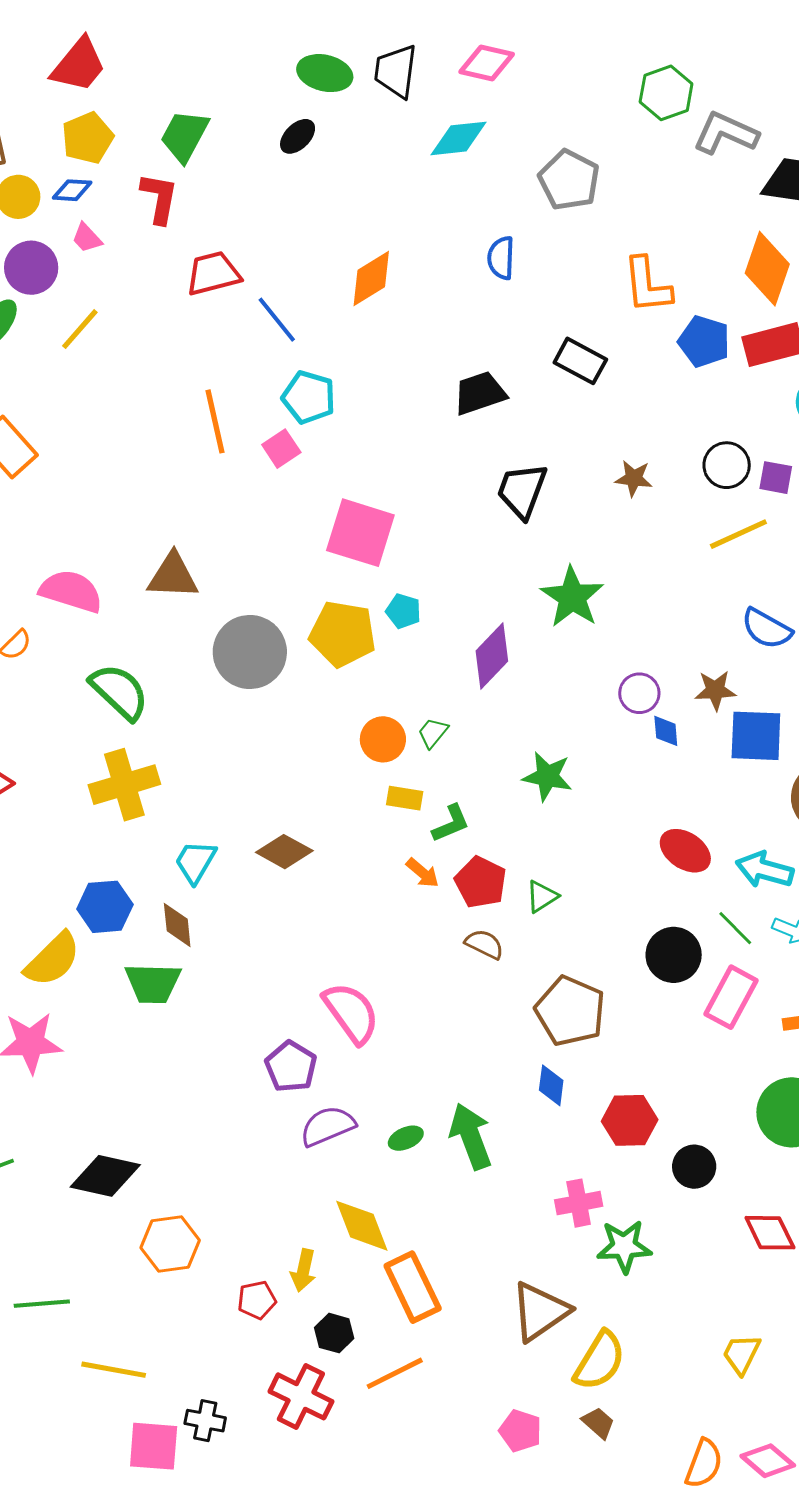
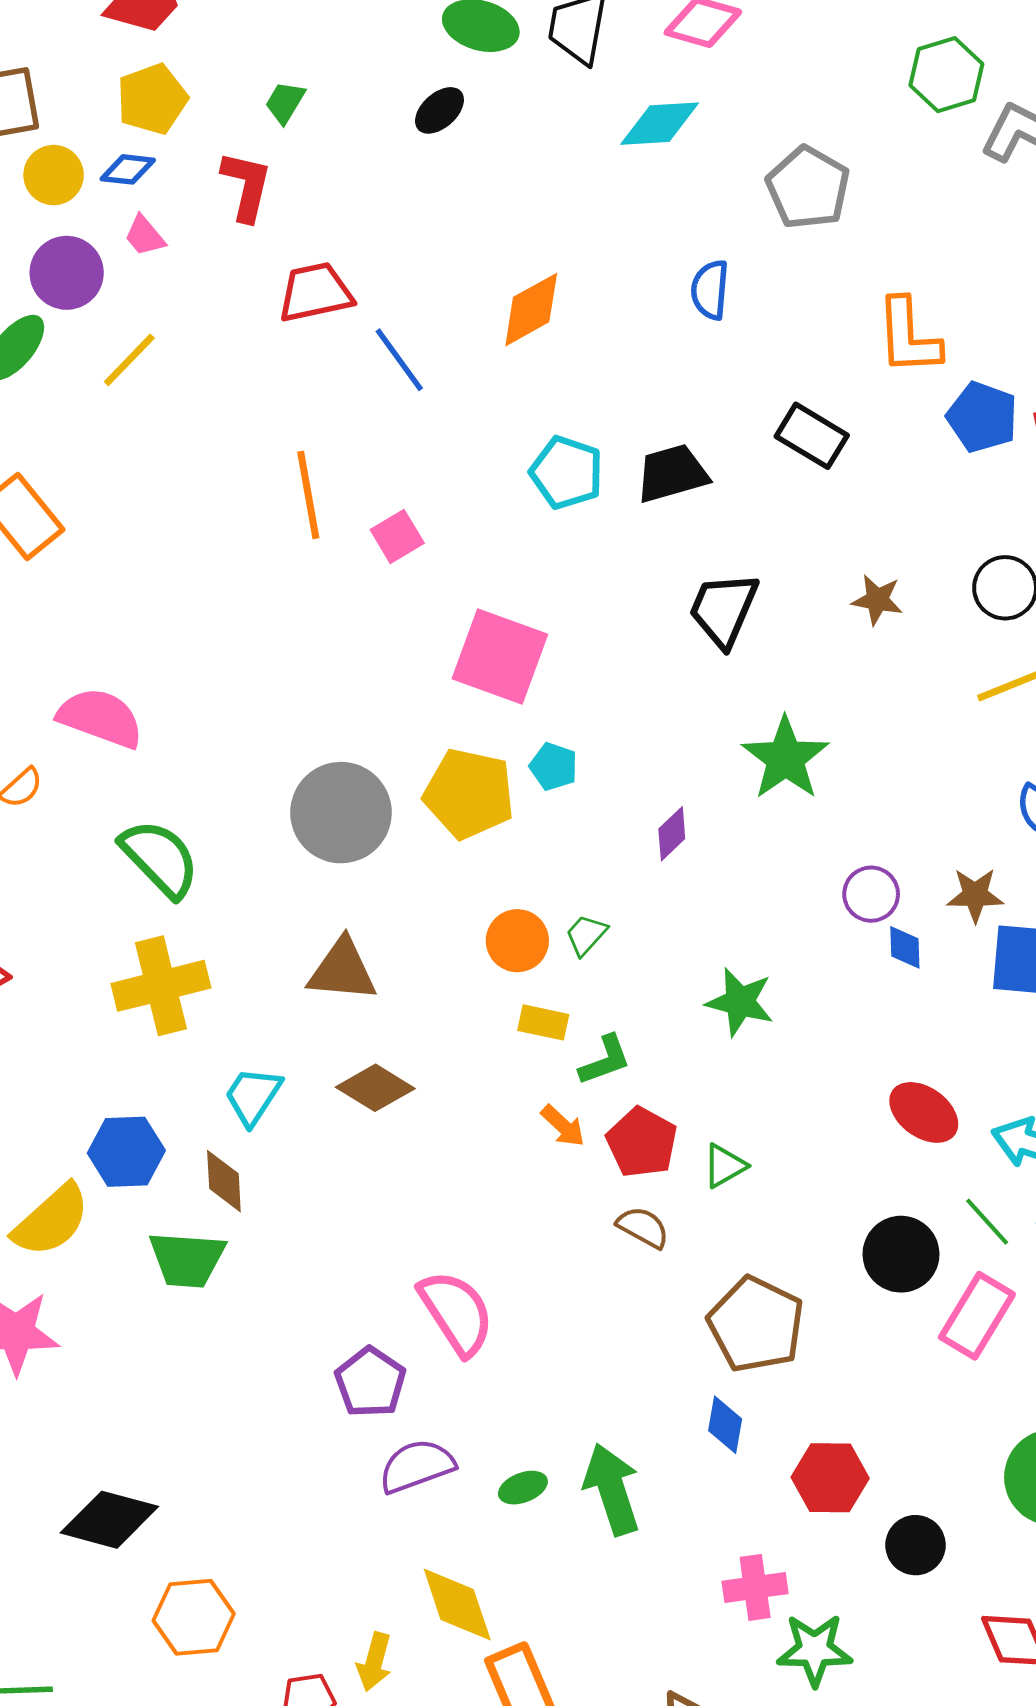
green trapezoid: (185, 136) -> (285, 102), size x0.6
cyan pentagon: (309, 397) -> (567, 472), moved
brown triangle: (173, 576) -> (342, 970), moved
purple diamond: (492, 656) -> (672, 834), size x0.6

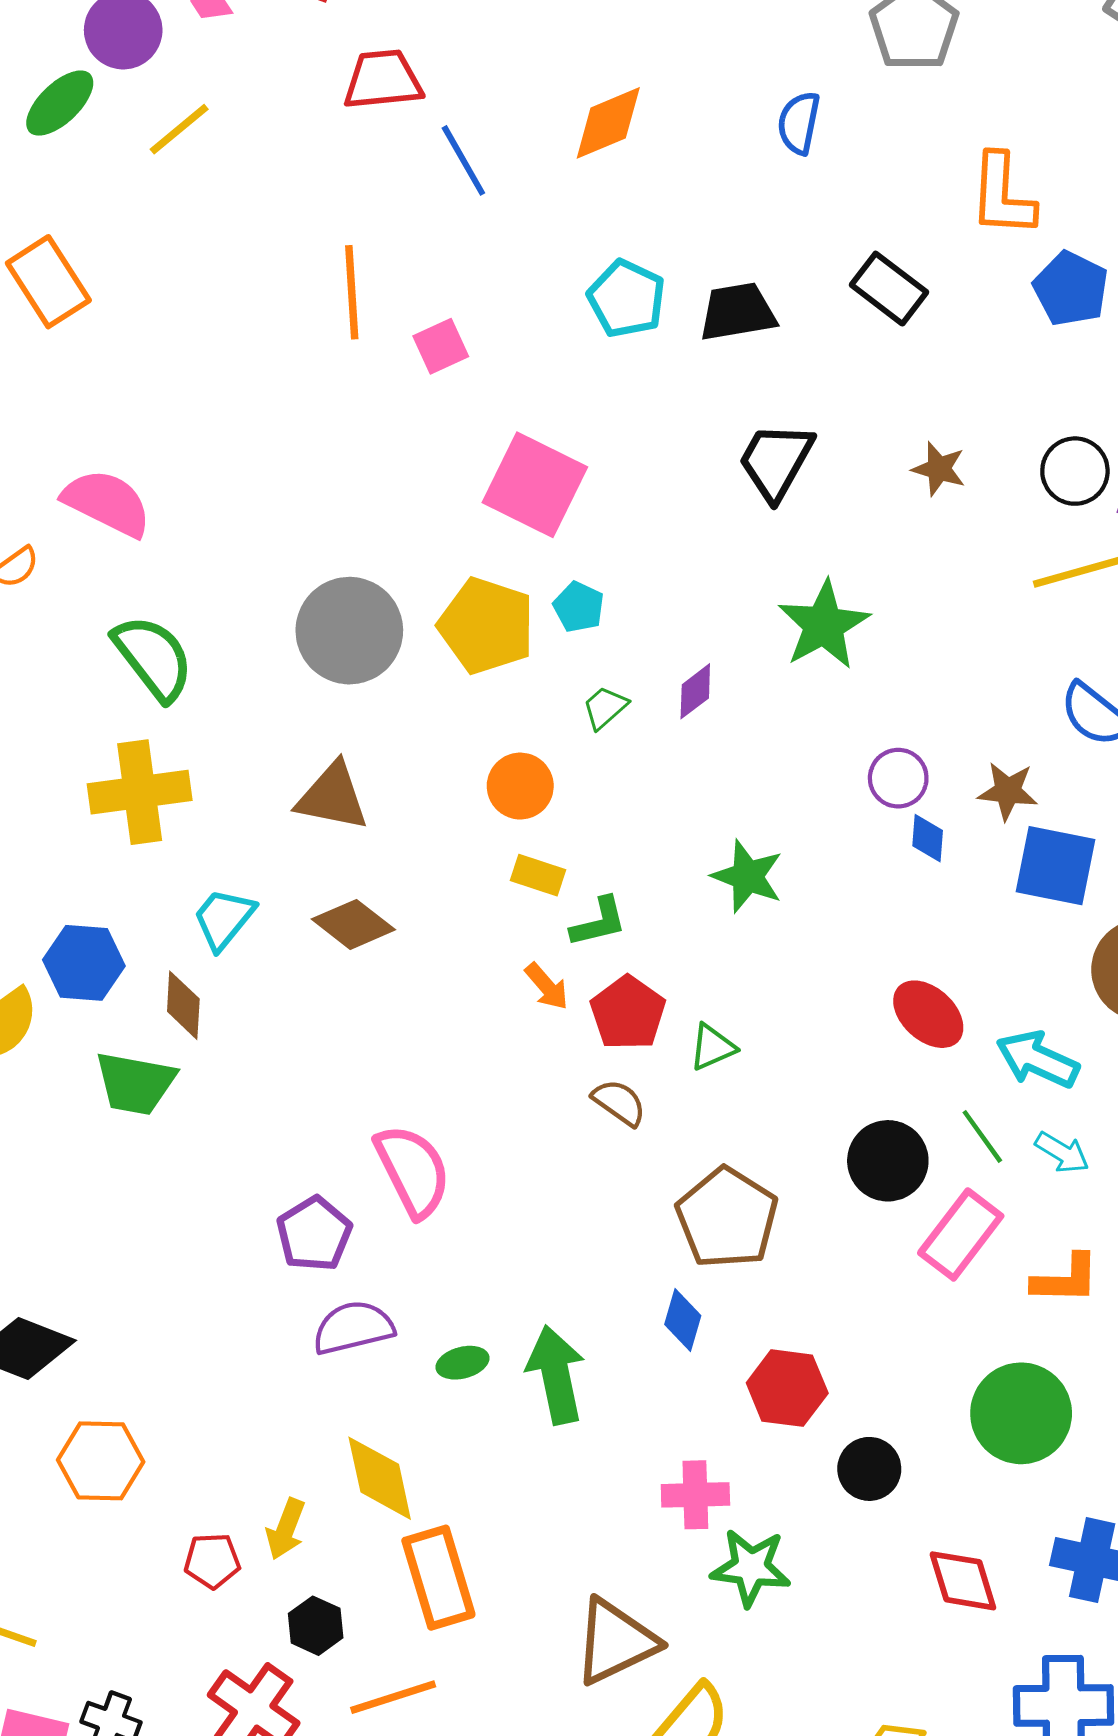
green trapezoid: (586, 935) -> (605, 707), moved

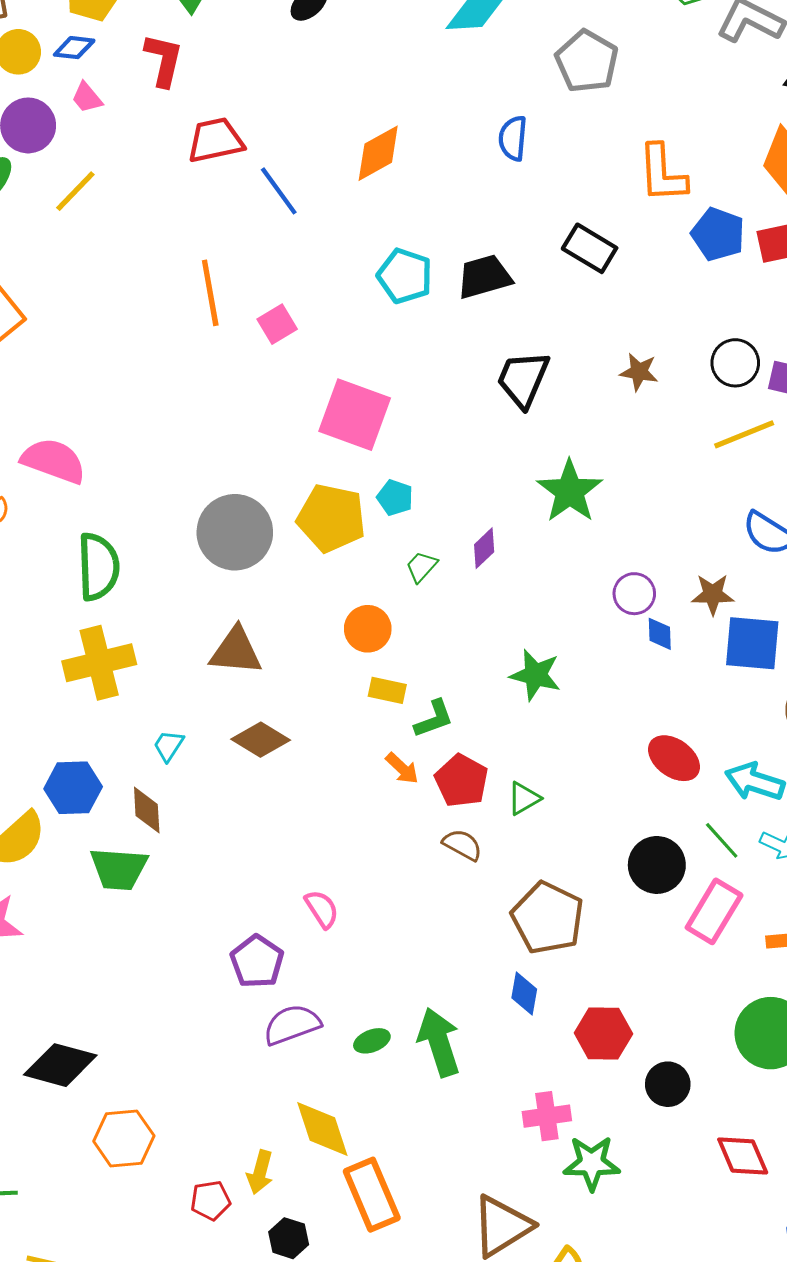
green semicircle: (153, 658) -> (98, 567), turned 42
cyan trapezoid: (224, 919) -> (169, 746), size x0.7
pink semicircle: (413, 1171) -> (322, 909), size x0.6

